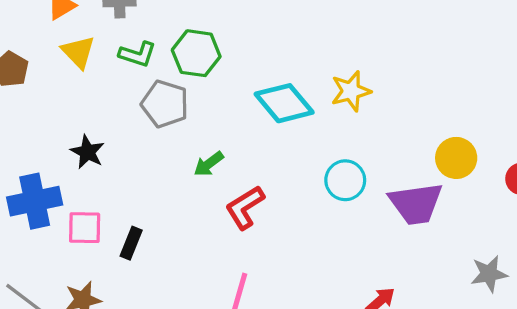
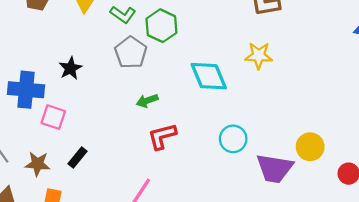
yellow star: (351, 91) -> (259, 56), moved
black rectangle: (131, 243) -> (78, 157), moved

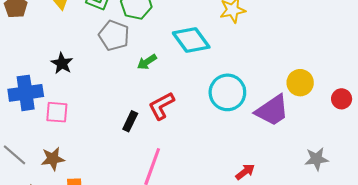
green arrow: (147, 101) -> (147, 62), moved
cyan circle: (233, 139) -> (227, 92), size x1.4
black rectangle: (78, 157) -> (130, 121), moved
purple trapezoid: (275, 168) -> (272, 110), turned -30

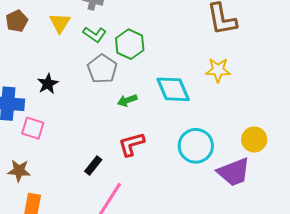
yellow circle: (300, 83) -> (254, 139), moved
black rectangle: (130, 121) -> (93, 165), moved

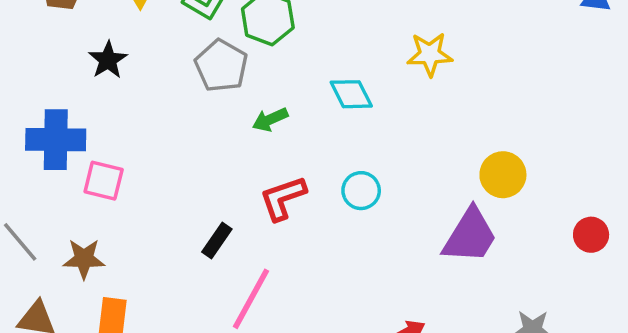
black star: (48, 84) -> (108, 60), moved
cyan diamond: (173, 89) -> (351, 94), size x0.7
cyan circle: (196, 146) -> (361, 191), moved, size x0.6
purple trapezoid: (234, 172) -> (470, 236), turned -33

